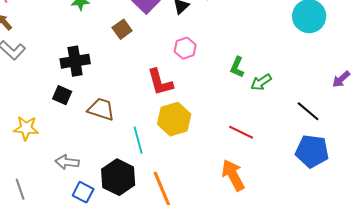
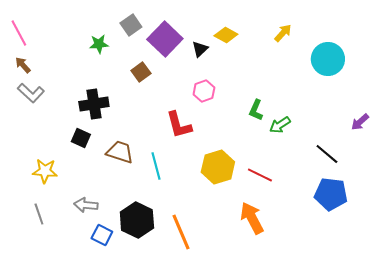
yellow hexagon: (174, 119) -> (218, 167), moved
cyan line: (138, 140) -> (156, 166), moved
gray line: (20, 189) -> (39, 214), moved

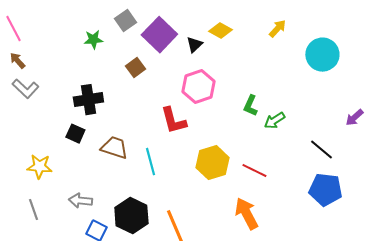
pink hexagon: (204, 91) -> (198, 87), size x1.5

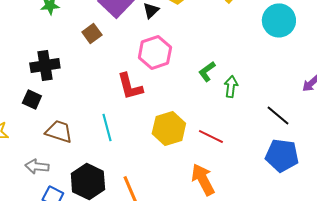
green L-shape: (250, 106) -> (207, 71), turned 30
green arrow: (274, 121) -> (231, 86), turned 130
brown trapezoid: (114, 148) -> (59, 131), moved

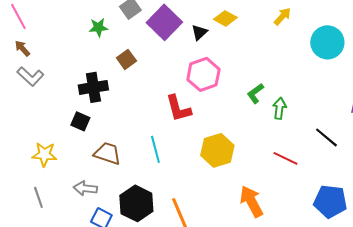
brown square: (92, 33) -> (126, 59), moved
red line: (211, 136) -> (285, 158), moved
blue pentagon: (282, 155) -> (330, 201), moved

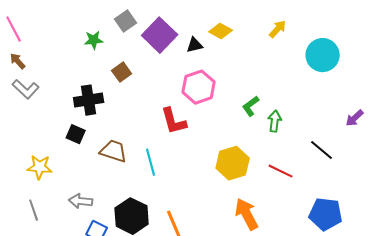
black triangle: (199, 32) -> (195, 45), turned 30
yellow hexagon: (217, 150) -> (233, 163), moved
brown trapezoid: (107, 153) -> (114, 151), moved

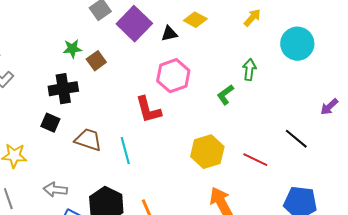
green star: (94, 40) -> (72, 49), moved
green arrow: (275, 121) -> (249, 70), moved

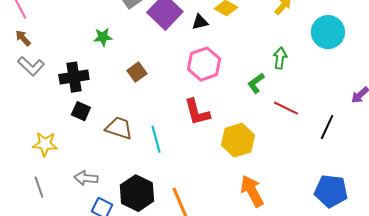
brown square: (96, 61) -> (137, 72), moved
black cross: (63, 89) -> (74, 77), moved
red L-shape: (148, 110) -> (197, 112), moved
black line: (296, 139) -> (327, 127), turned 75
red line: (255, 160) -> (286, 108), moved

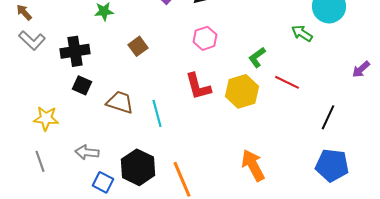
green arrow: (280, 58) -> (302, 33), moved, turned -65
pink hexagon: (204, 64) -> (205, 38), size x0.7
black line: (327, 127) -> (328, 117), moved
yellow hexagon: (238, 140) -> (242, 91), moved

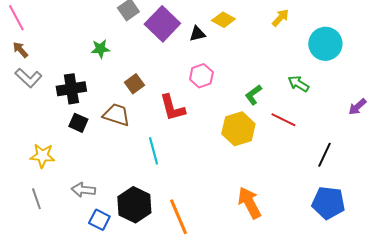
green arrow: (302, 33) -> (298, 84), moved
red L-shape: (198, 86) -> (172, 108), moved
brown trapezoid: (120, 102) -> (116, 115), moved

